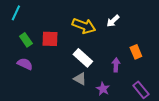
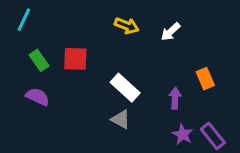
yellow arrow: (84, 26) -> (127, 26), moved, size x0.7
purple star: (103, 89) -> (183, 134), moved

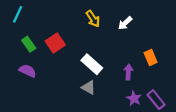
yellow arrow: (127, 26) -> (93, 19), turned 35
red square: (75, 59) -> (55, 43), turned -36

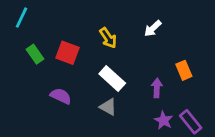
yellow arrow: (93, 19) -> (108, 38), moved
red square: (55, 43) -> (68, 53), turned -36
purple semicircle: (28, 71) -> (61, 96), moved

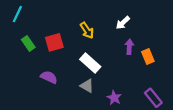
red square: (68, 53) -> (54, 42), turned -36
purple arrow: (157, 88) -> (129, 47), moved
purple star: (164, 120) -> (114, 98), moved

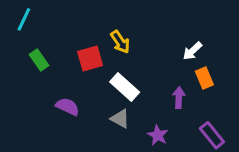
white arrow: (123, 23) -> (192, 51), moved
red square: (54, 42) -> (90, 58), moved
purple arrow: (129, 47) -> (179, 98), moved

